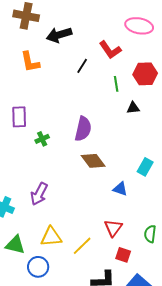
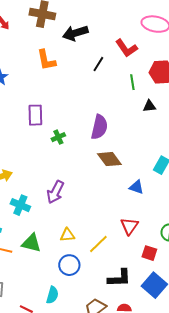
yellow triangle: (51, 237) -> (67, 235), size x0.7
red square: (123, 255) -> (149, 253), moved
blue circle: (38, 267) -> (69, 265), moved

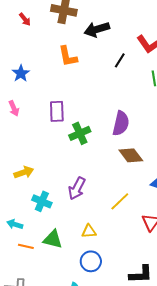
green cross: (58, 137) -> (80, 133), size x1.5
yellow line: (98, 244) -> (120, 201), moved

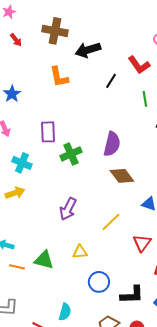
cyan cross: (42, 201) -> (22, 163), moved
blue circle: (91, 261) -> (99, 282), moved

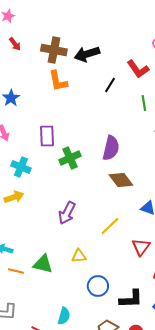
brown cross: (55, 31) -> (54, 50), moved

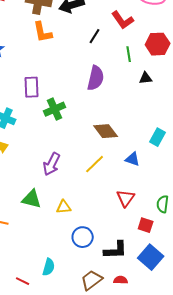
purple semicircle: (111, 148) -> (96, 78), moved
yellow line: (110, 226) -> (95, 164), moved
green triangle: (43, 264) -> (32, 199), moved

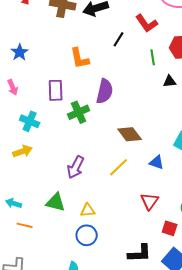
orange L-shape: (43, 32) -> (80, 58), moved
purple semicircle: (96, 78) -> (105, 91), moved
blue circle: (83, 237) -> (87, 235), moved

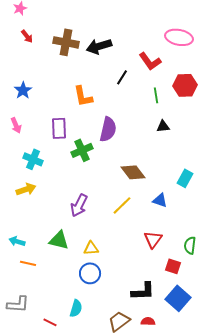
black triangle: (170, 81) -> (163, 126), moved

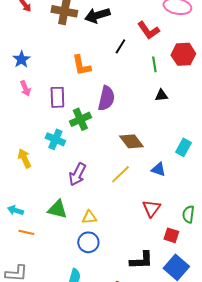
pink arrow: (16, 125) -> (25, 88), moved
cyan cross: (33, 159) -> (55, 139), moved
yellow arrow: (26, 189) -> (24, 158), turned -96

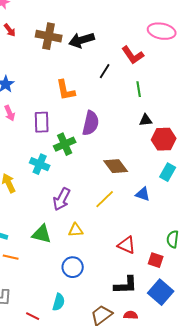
red hexagon: (183, 54) -> (164, 139), moved
red triangle: (151, 208) -> (127, 245), moved, turned -42
yellow triangle: (89, 217) -> (76, 230), moved

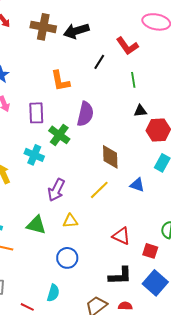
green cross: (65, 144) -> (59, 135), turned -30
brown diamond: (116, 166) -> (110, 157), turned 35

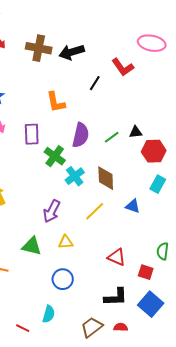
green line: (133, 80) -> (112, 137), moved, turned 63
cyan cross: (34, 155) -> (75, 176), moved, turned 30

